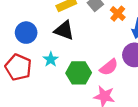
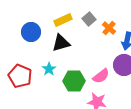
black triangle: (64, 30) -> (61, 43), turned -36
blue circle: (26, 33) -> (31, 32), moved

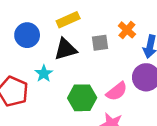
gray square: (89, 19) -> (100, 43), moved, turned 32
cyan star: (49, 69) -> (44, 74), moved

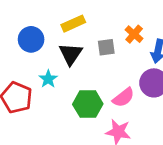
black triangle: (65, 49) -> (71, 54), turned -40

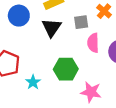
cyan star: (48, 79) -> (33, 82), moved
pink semicircle: (123, 97) -> (93, 43), moved, turned 126

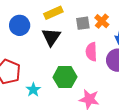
gray square: (81, 22) -> (83, 23), moved

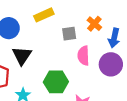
gray square: (83, 23) -> (69, 34), moved
black triangle: (51, 37) -> (22, 56), moved

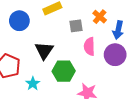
black triangle: (22, 56) -> (44, 51), moved

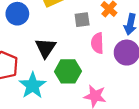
cyan star: (33, 84) -> (33, 85), size x1.6

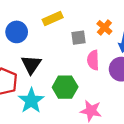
black triangle: (46, 48) -> (31, 65), moved

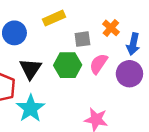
pink semicircle: (93, 60) -> (99, 64), turned 36
green hexagon: (65, 87) -> (68, 65), moved

